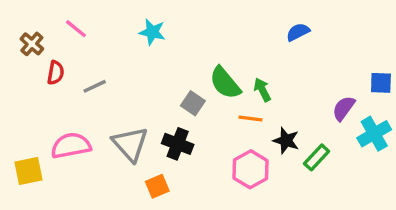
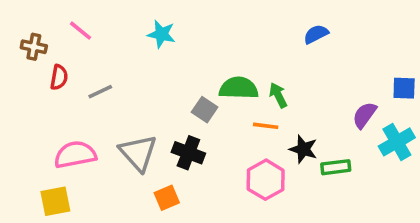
brown cross: (32, 44) -> (34, 47), turned -30
green semicircle: (225, 83) -> (239, 88), turned 132
green rectangle: (317, 157) -> (336, 167), turned 40
yellow square: (28, 171) -> (55, 201), moved

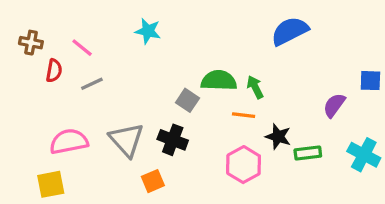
pink line: (81, 31) -> (82, 48), moved
blue semicircle: (316, 34) -> (290, 31), size x1.6
cyan cross: (397, 142) -> (364, 155), moved, turned -32

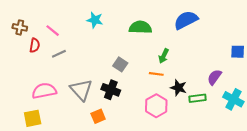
green semicircle: (219, 81) -> (140, 27), moved
green arrow: (255, 87) -> (164, 56), turned -128
purple semicircle: (334, 105) -> (214, 77), moved

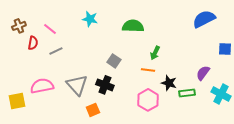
blue semicircle: (186, 20) -> (204, 19), moved
brown cross: (20, 27) -> (19, 26), turned -32
yellow square: (33, 118) -> (17, 101), moved

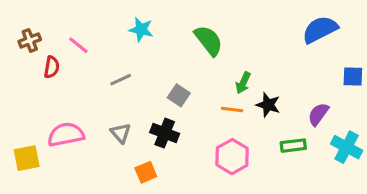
green semicircle: (133, 26) -> (209, 40), turned 50
gray line: (56, 51) -> (121, 80), moved
black star: (169, 83) -> (268, 105), moved
gray triangle: (77, 85) -> (121, 133), size x0.6

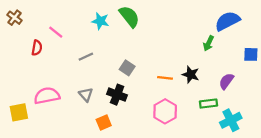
brown cross: (30, 40) -> (14, 18), moved, turned -32
green semicircle: (209, 40) -> (129, 17), moved
green arrow: (243, 83) -> (209, 43), moved
cyan cross: (347, 147) -> (231, 120), moved, turned 35

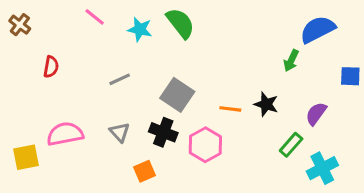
pink line: (56, 32) -> (95, 17), moved
gray square: (127, 68) -> (177, 95), size x1.5
green rectangle: (209, 104) -> (291, 145), turned -42
pink hexagon: (165, 111) -> (205, 145), moved

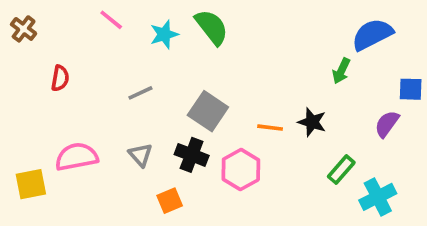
cyan star: (140, 29) -> (164, 34), turned -30
purple semicircle: (316, 114) -> (387, 124), moved

